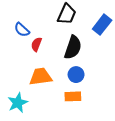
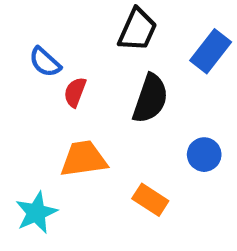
blue circle: (76, 75) -> (204, 155), moved
orange rectangle: (73, 96) -> (150, 200), turned 35

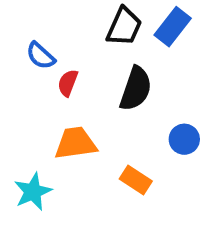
blue rectangle: (211, 51) -> (173, 27), moved

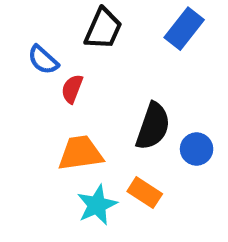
black trapezoid: (124, 27) -> (103, 29), moved
black semicircle: (136, 89) -> (153, 126), moved
cyan star: (33, 192) -> (97, 205), moved

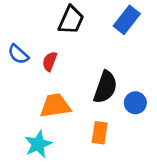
blue semicircle: (43, 60) -> (18, 54), moved
orange rectangle: (145, 193) -> (100, 133), turned 65
cyan star: (97, 205) -> (38, 144), moved

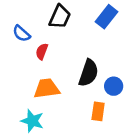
blue semicircle: (18, 54) -> (21, 33), moved
orange rectangle: (100, 133) -> (98, 111), moved
cyan star: (38, 144) -> (32, 121), turned -30

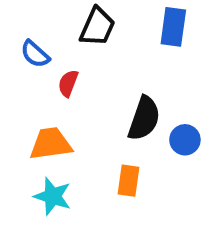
blue rectangle: (106, 17) -> (173, 27), turned -30
orange trapezoid: (47, 89) -> (51, 144), moved
orange rectangle: (98, 111) -> (129, 181), moved

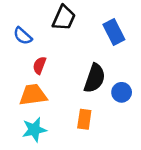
blue rectangle: (173, 27) -> (114, 32), moved, turned -35
red semicircle: (68, 83) -> (39, 65), moved
cyan star: (53, 196) -> (34, 130), turned -30

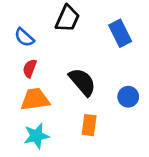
red semicircle: (39, 65) -> (30, 68), moved
black semicircle: (95, 78) -> (82, 82), moved, turned -60

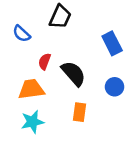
blue rectangle: (120, 33) -> (112, 43), moved
red semicircle: (30, 68) -> (45, 61), moved

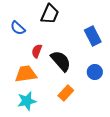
orange rectangle: (80, 112) -> (66, 93), turned 35

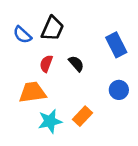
black trapezoid: (50, 14) -> (52, 29), moved
black semicircle: (61, 61) -> (76, 64), moved, size x0.6
cyan star: (27, 101) -> (50, 121), moved

